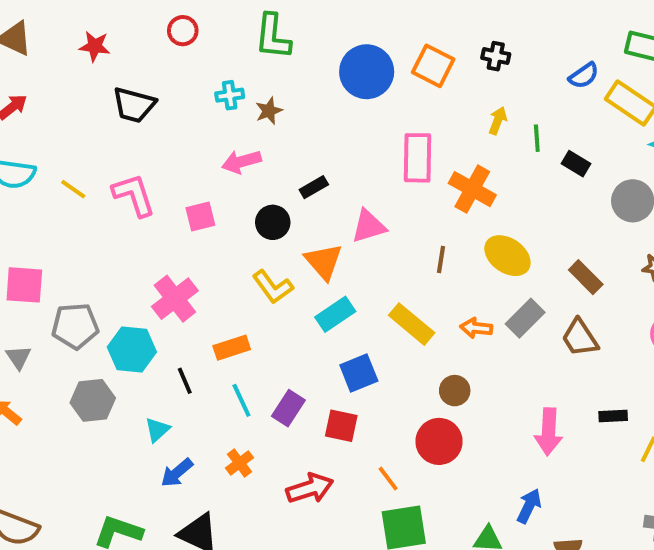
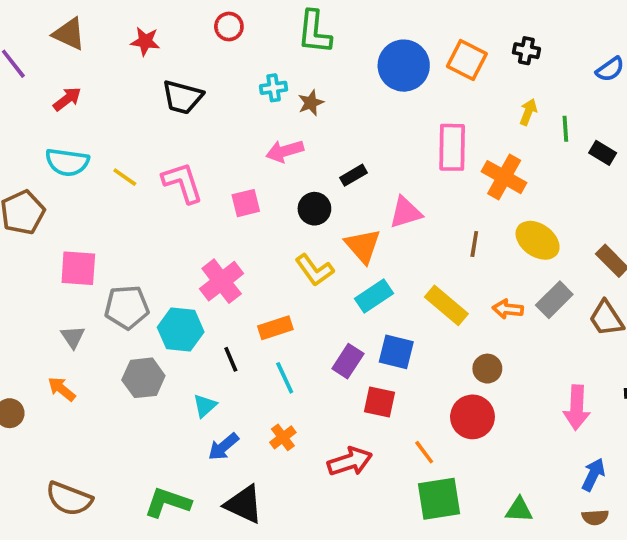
blue square: (359, 373) -> (396, 352), turned 36
purple rectangle: (288, 408) -> (348, 361), moved
blue arrow: (529, 506) -> (593, 475), moved

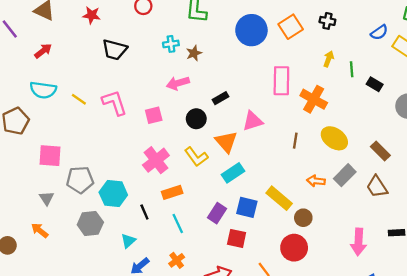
orange square: (467, 60) -> (291, 27), turned 30
pink cross: (222, 281) -> (156, 160), moved
yellow rectangle: (446, 305) -> (279, 198), moved

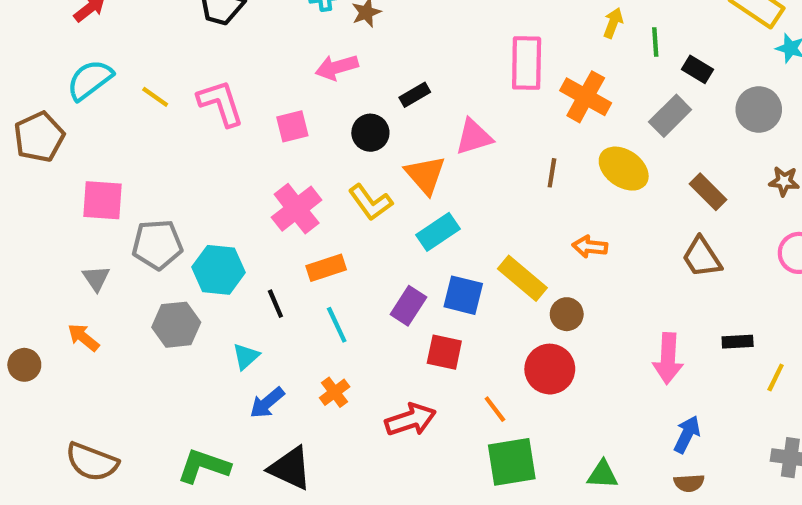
cyan semicircle: (43, 90) -> (90, 80), turned 135
gray rectangle: (345, 175) -> (670, 116), moved

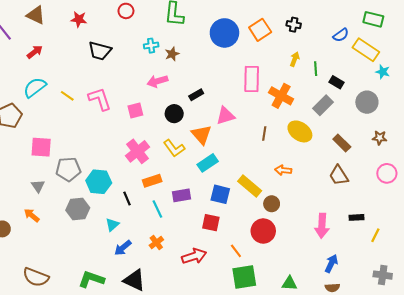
purple rectangle: (408, 306) -> (181, 195), moved, turned 48

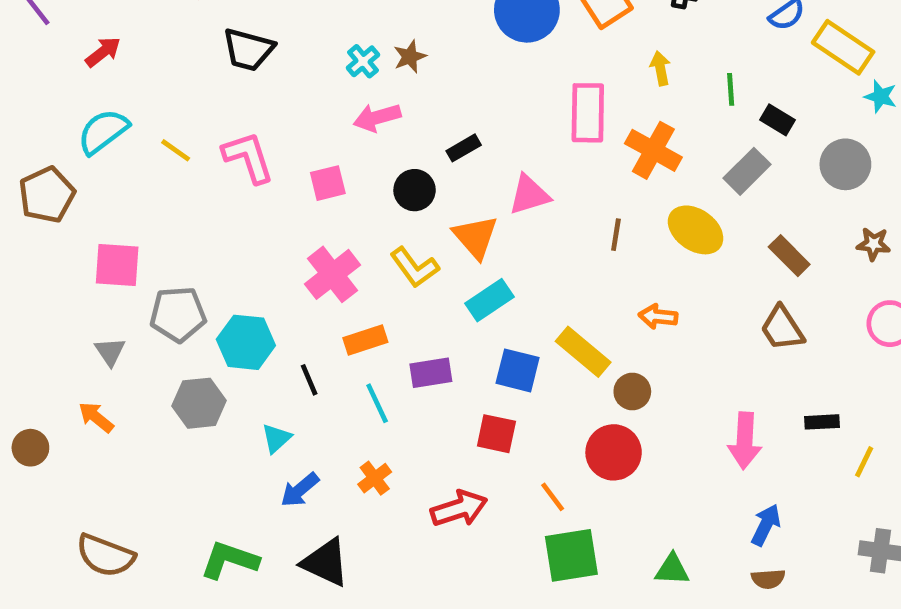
cyan cross: (151, 46) -> (363, 61), moved, turned -32
yellow arrow: (295, 59) -> (660, 68), moved, turned -32

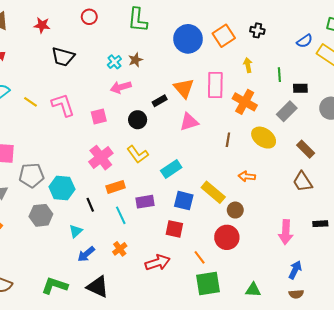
black rectangle: (777, 120) -> (300, 88), turned -32
orange triangle: (475, 237) -> (184, 88), moved

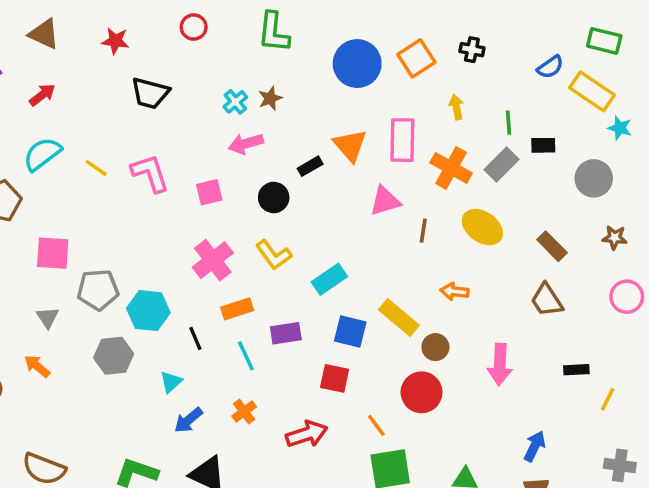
gray rectangle: (287, 111) -> (502, 164), moved
pink triangle: (189, 122) -> (385, 201), moved
pink arrow: (286, 232) -> (500, 364), moved

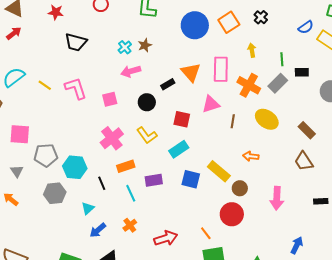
black cross: (472, 50) -> (261, 17), turned 32
red arrow: (42, 95) -> (14, 33), moved
red square: (335, 378) -> (182, 119), moved

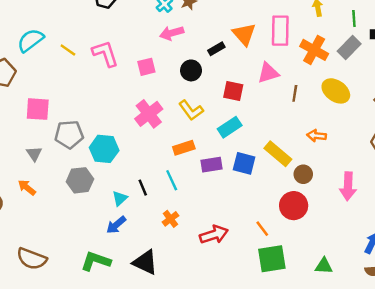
orange rectangle: (126, 166) -> (184, 148), moved
purple rectangle: (154, 180) -> (212, 165), moved
black line: (102, 183) -> (143, 188), moved
blue arrow: (98, 230) -> (116, 225), moved

